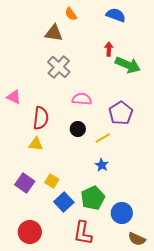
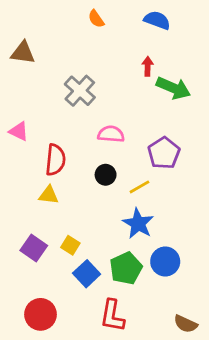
brown triangle: (54, 33) -> (23, 53), moved
blue star: (102, 165) -> (138, 224), size x1.6
blue circle: (122, 213) -> (165, 262), moved

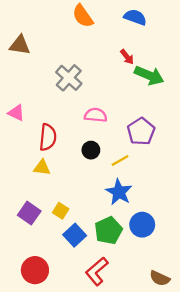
orange semicircle: (96, 19) -> (83, 16), size x1.5
red arrow: (148, 66) -> (127, 57), turned 140
red L-shape: (112, 316) -> (97, 271), turned 40

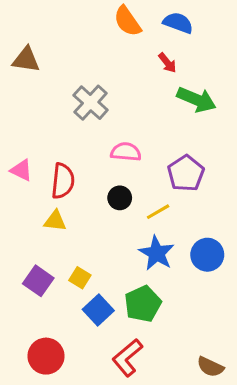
orange semicircle: (83, 16) -> (127, 21), moved
red arrow: (127, 57) -> (167, 63), moved
pink triangle: (16, 113) -> (21, 170), moved
blue circle: (142, 225) -> (207, 255), moved

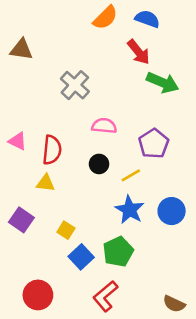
orange semicircle: (127, 21) -> (105, 18), turned -100
red arrow: (167, 63) -> (138, 52), size x1.5
purple square: (38, 281) -> (21, 220), moved

